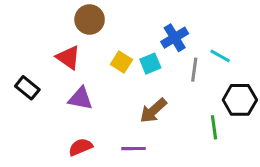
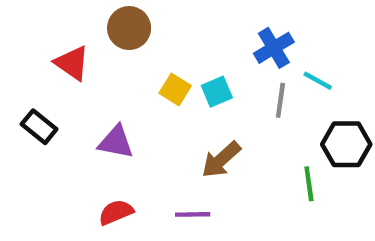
blue cross: (175, 38) -> (274, 48), moved
red triangle: (68, 57) -> (72, 63), moved

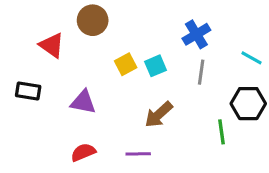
cyan line: (318, 81) -> (251, 58), moved
yellow square: (175, 89) -> (126, 64), turned 30
black rectangle: (39, 127) -> (28, 91), turned -30

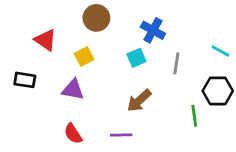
brown circle: (93, 20) -> (96, 18), moved
blue cross: (196, 34) -> (153, 30), moved, turned -30
yellow square: (126, 64) -> (84, 56), moved
red semicircle: (83, 152) -> (73, 134), turned -100

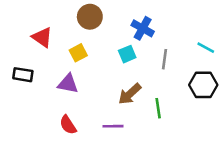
green line: (194, 116) -> (158, 108), moved

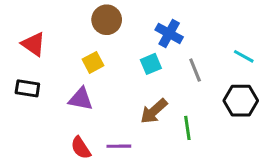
red triangle: (42, 37) -> (34, 44), moved
gray line: (165, 59) -> (195, 70), turned -30
purple line: (113, 126) -> (119, 146), moved

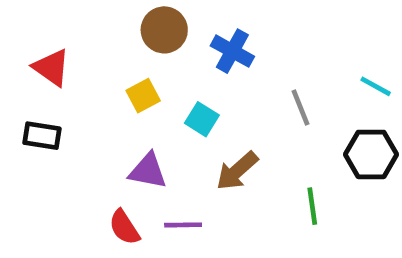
blue cross: (169, 33) -> (232, 51), moved
cyan square: (151, 64) -> (202, 119), moved, turned -35
purple triangle: (81, 99) -> (148, 171), moved
green line: (187, 128) -> (312, 206), moved

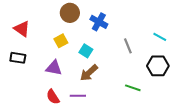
purple triangle: (148, 171) -> (54, 68), moved
brown arrow: (237, 171) -> (89, 73), moved
green line: (312, 206) -> (133, 88), turned -63

